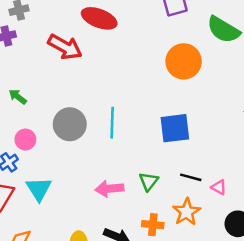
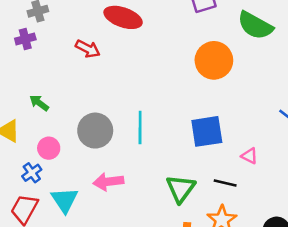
red arrow: (65, 47) -> (88, 49), size x0.7
green triangle: (149, 181) -> (181, 189), size x1.4
pink triangle: (219, 187) -> (249, 156), moved
pink arrow: (109, 189) -> (108, 182), moved

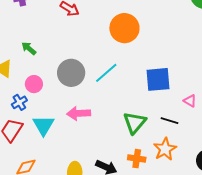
orange circle: (214, 60) -> (124, 28), moved
cyan line: (140, 128) -> (106, 73), turned 45

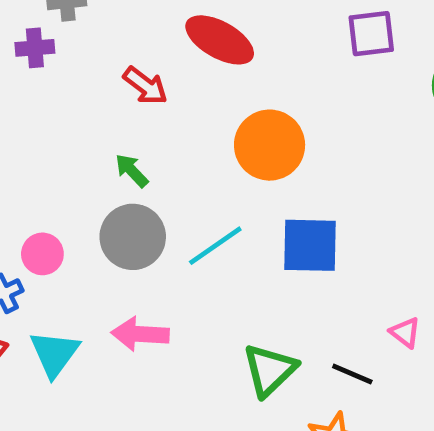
green arrow: (29, 48) -> (132, 171), moved
blue square: (158, 79) -> (310, 245), moved

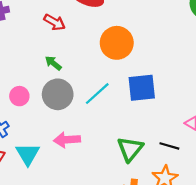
pink circle: (42, 254) -> (19, 96), moved

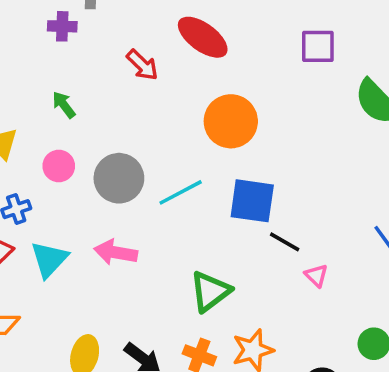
green arrow: (53, 63) -> (64, 105), moved
black line: (169, 146) -> (285, 242), moved

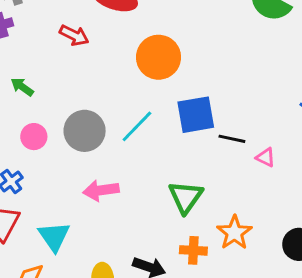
cyan triangle: (49, 259) -> (54, 236), moved

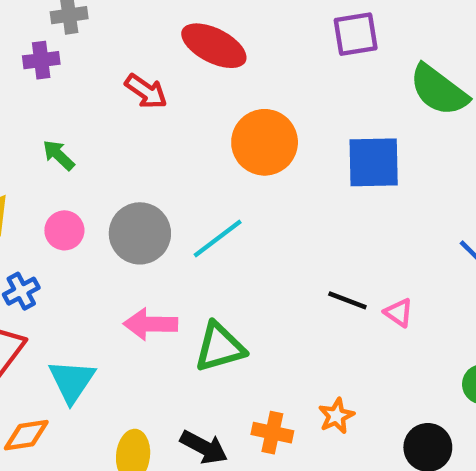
blue square: (196, 115) -> (374, 162), moved
black line: (232, 139) -> (347, 300), moved
green triangle: (186, 197) -> (220, 347), moved, turned 30
orange star: (234, 233) -> (336, 416), size x0.7

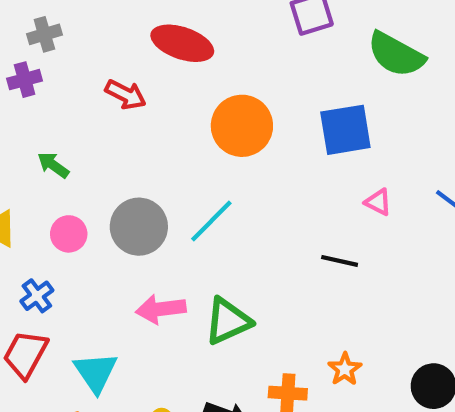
pink triangle: (399, 313) -> (378, 202), moved

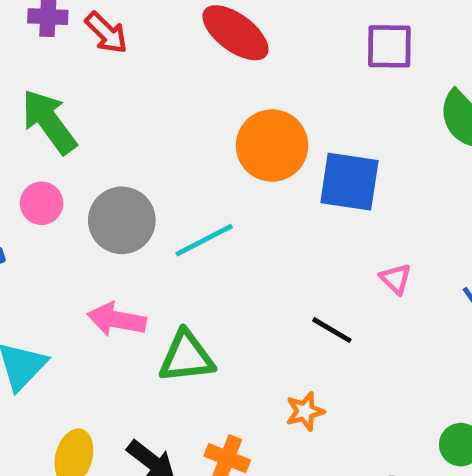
red arrow: (126, 95) -> (106, 33), moved
blue square: (345, 130) -> (349, 182), moved
green arrow: (53, 165) -> (49, 122), size x1.8
orange star: (345, 369) -> (305, 411), moved

